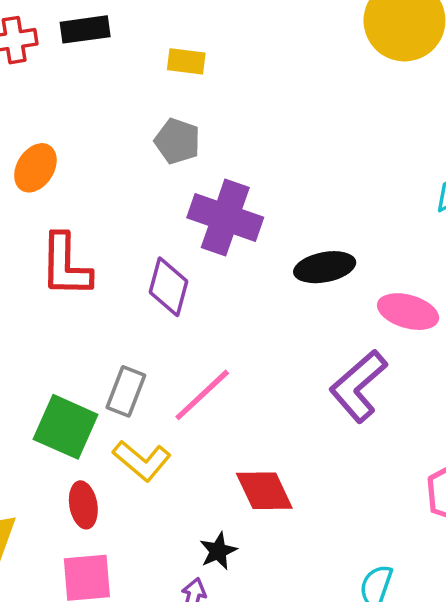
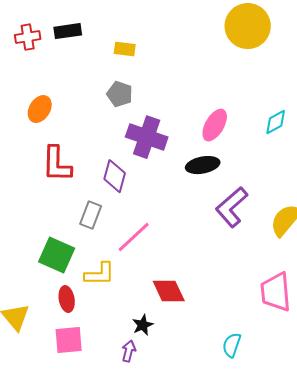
pink ellipse: (408, 312) -> (215, 125), moved, turned -76
purple L-shape: (358, 386) -> (232, 207), moved
gray rectangle: (126, 391) -> (91, 215), moved
yellow L-shape: (142, 461) -> (100, 274), turned -40

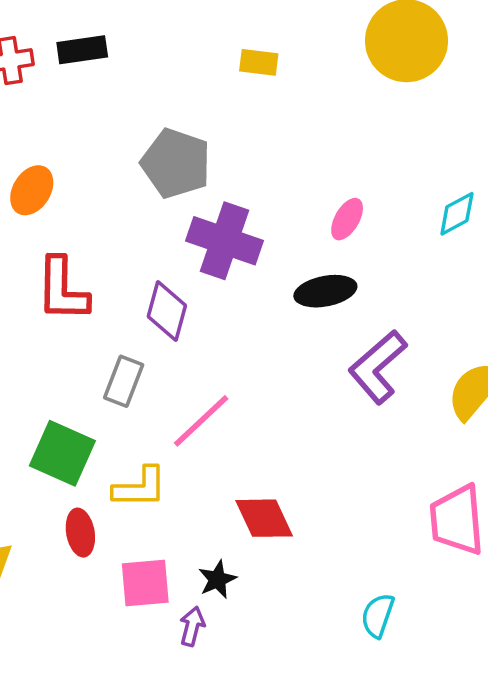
yellow rectangle: (125, 49) -> (259, 62), moved
gray pentagon: (120, 94) -> (176, 163), size x1.5
pink ellipse: (215, 125) -> (347, 219), size x0.7
pink square: (69, 340) -> (145, 583), moved

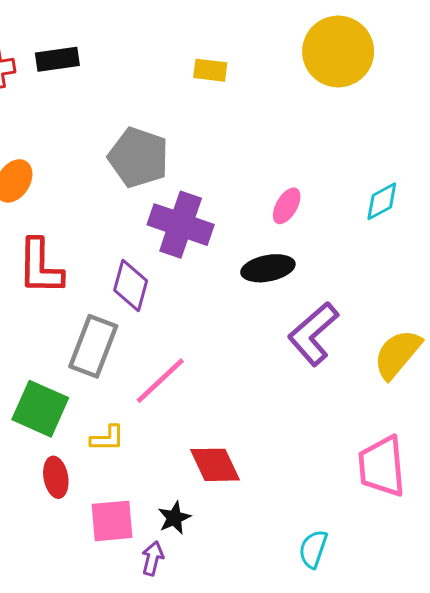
gray rectangle: (124, 381) -> (93, 346), size x1.4
yellow L-shape: (140, 488) -> (107, 438), size x0.7

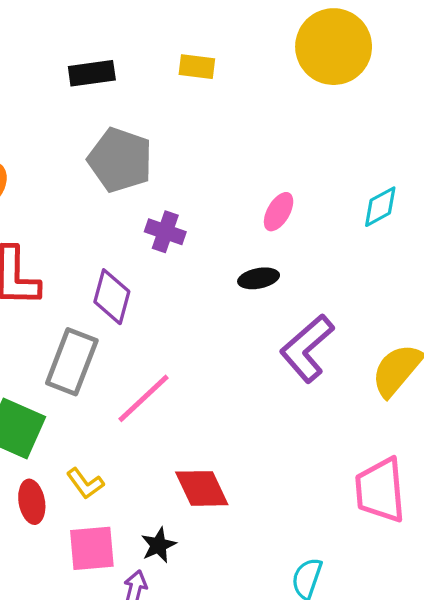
black rectangle: (57, 59) -> (92, 73), moved
purple cross: (181, 225) -> (165, 232), size x0.6
black ellipse: (268, 268) -> (259, 278), size x0.7
yellow L-shape: (107, 438) -> (85, 483), moved, turned 54

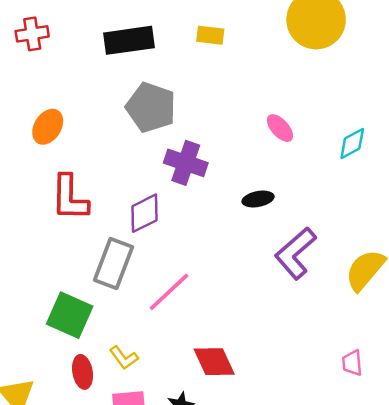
black rectangle: (92, 73) -> (129, 40), size x1.4
pink ellipse: (279, 212) -> (280, 128), moved, turned -72
purple cross: (165, 232) -> (186, 163), size x1.4
purple diamond: (112, 297) -> (144, 213), turned 48
pink trapezoid: (380, 490) -> (352, 363), size x0.5

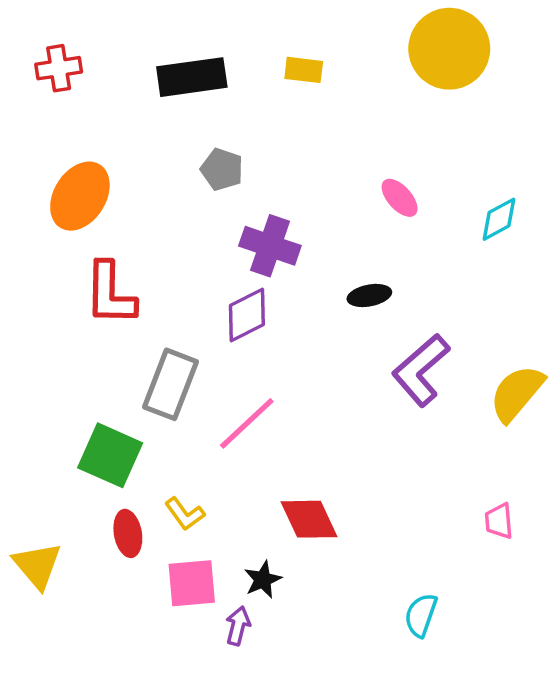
gray pentagon: (151, 107) -> (222, 169), size x0.6
orange ellipse: (48, 127) -> (80, 196), size x1.4
purple diamond: (144, 213) -> (247, 315), moved

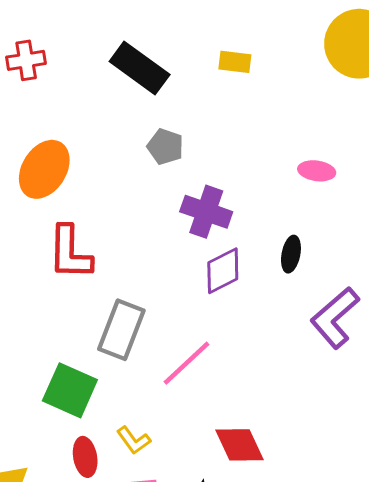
black rectangle: (192, 77) -> (140, 68), turned 44
pink ellipse: (400, 198) -> (317, 171), turned -40
black ellipse: (369, 295) -> (291, 254), turned -68
purple diamond: (247, 315) -> (223, 271), moved

